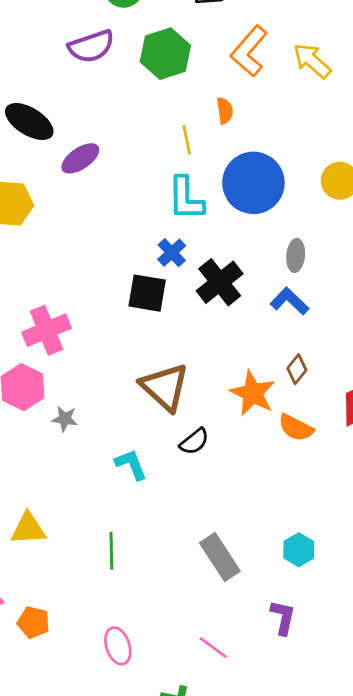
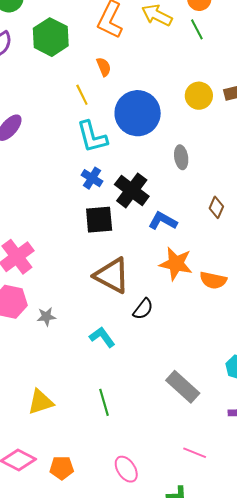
black square: (147, 293) -> (99, 220), moved
blue L-shape: (290, 301) -> (163, 221), moved
brown diamond: (297, 369) -> (216, 207), moved

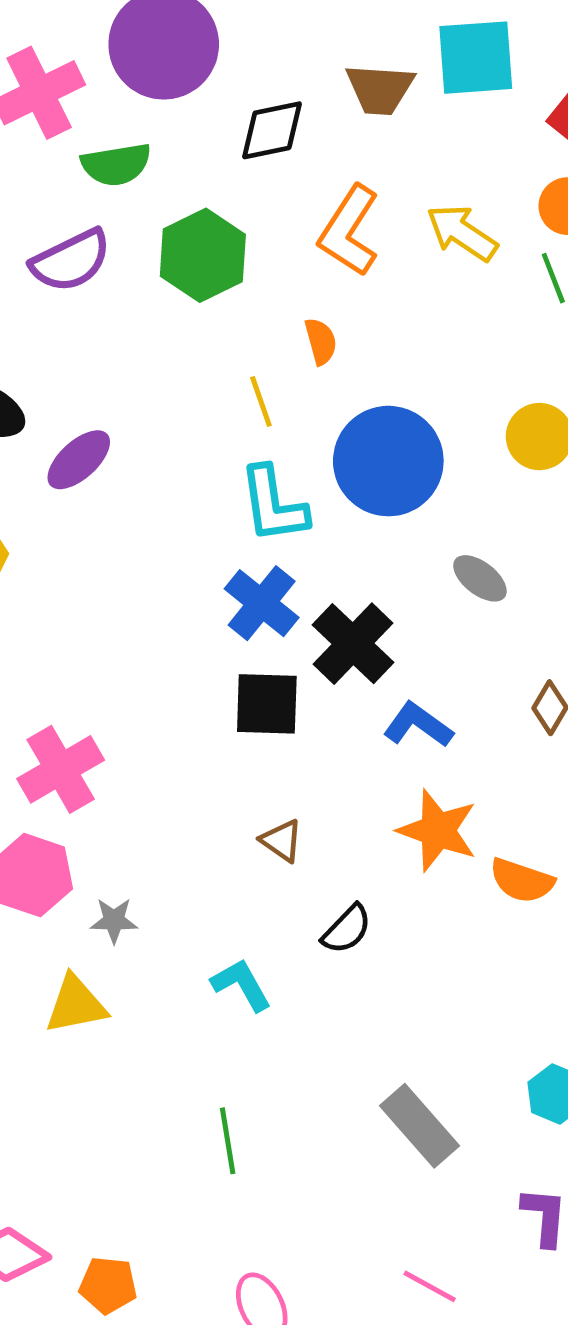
gray ellipse: (181, 157) -> (480, 578), turned -50
blue cross: (92, 178) -> (262, 603), size x1.4
brown triangle: (112, 275) -> (282, 841), size x0.5
yellow triangle: (41, 402) -> (76, 1005), moved

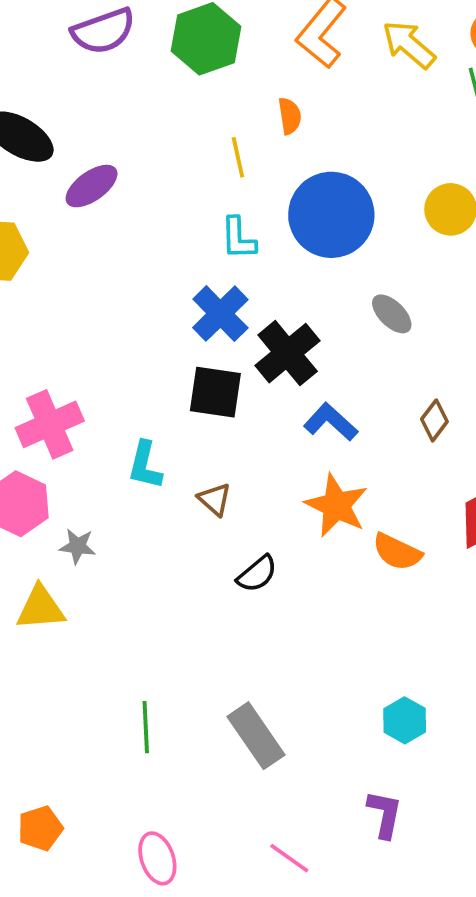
cyan L-shape: (273, 505) -> (238, 238), size x0.7
cyan L-shape: (241, 985) -> (145, 465), moved, turned -144
gray rectangle: (419, 1126) -> (256, 736), moved
orange pentagon: (108, 1285) -> (40, 828), turned -30

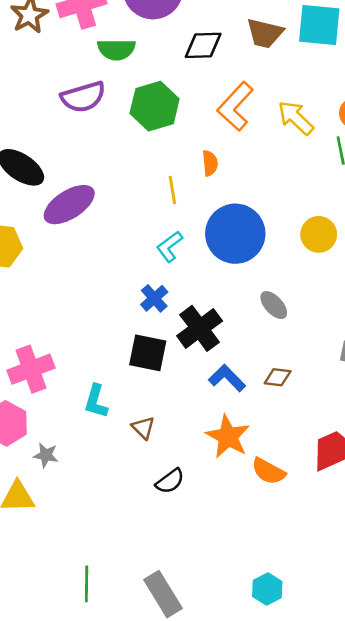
purple ellipse: (92, 186) -> (69, 205), size x1.4
cyan L-shape: (238, 238) -> (170, 247), turned 52
blue cross: (220, 314) -> (154, 298), size x0.7
brown diamond: (434, 420) -> (278, 377), moved, turned 56

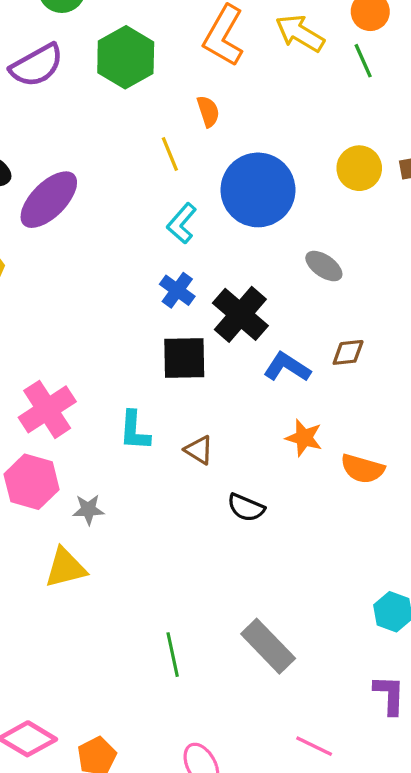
orange star: (228, 437) -> (304, 438), size x0.7
black semicircle: (170, 481) -> (246, 508), turned 72

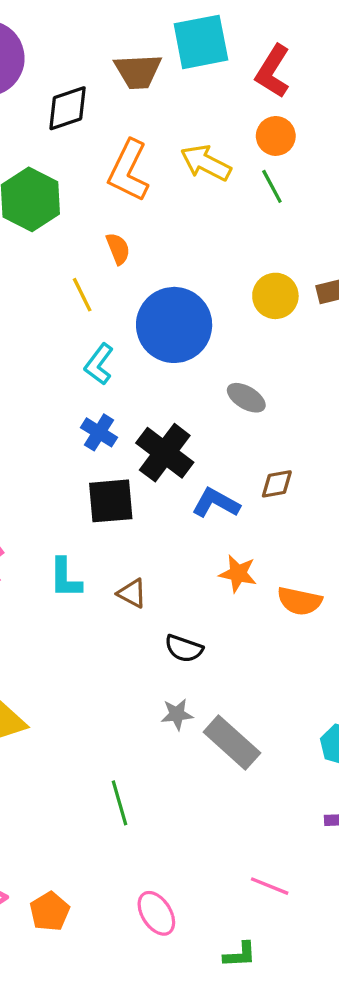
gray star: (88, 510) -> (177, 714), moved
gray rectangle: (268, 646) -> (232, 743), moved

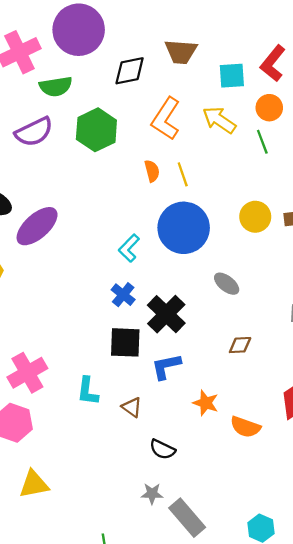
cyan square: (201, 42) -> (232, 76), moved, size x0.7
yellow line: (82, 295) -> (183, 174), moved
blue L-shape: (216, 503) -> (166, 366), moved, turned -48

